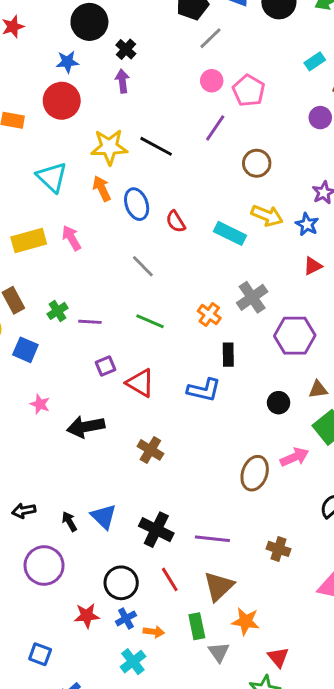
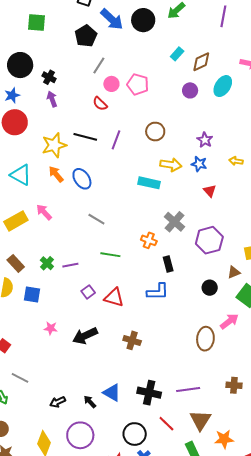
gray line: (211, 38) -> (99, 65), moved
purple line: (215, 128) -> (116, 140), moved
red semicircle: (176, 222) -> (100, 104), moved
red triangle: (313, 266) -> (210, 191), turned -32

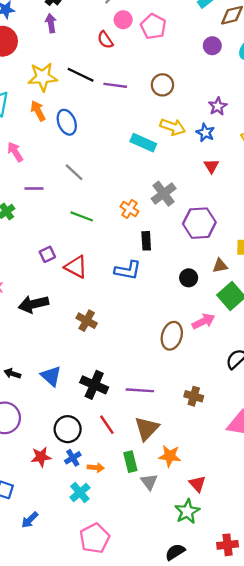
purple line: (116, 140) -> (115, 85), turned 66
purple line: (70, 265) -> (34, 188), moved
black arrow: (90, 402) -> (12, 374), moved, turned -40

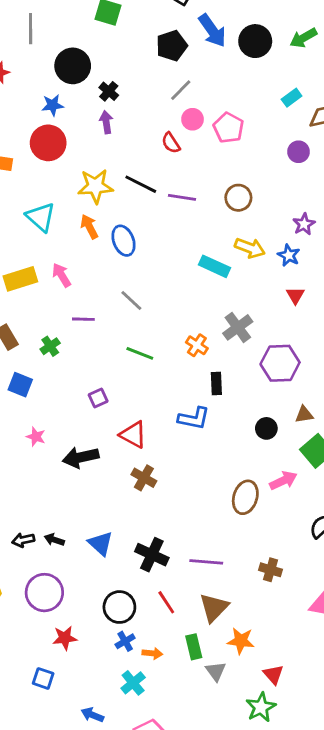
red triangle: (76, 267) -> (133, 435), moved
red star: (41, 457) -> (65, 638), moved
blue arrow: (30, 520) -> (92, 715), moved, turned 66

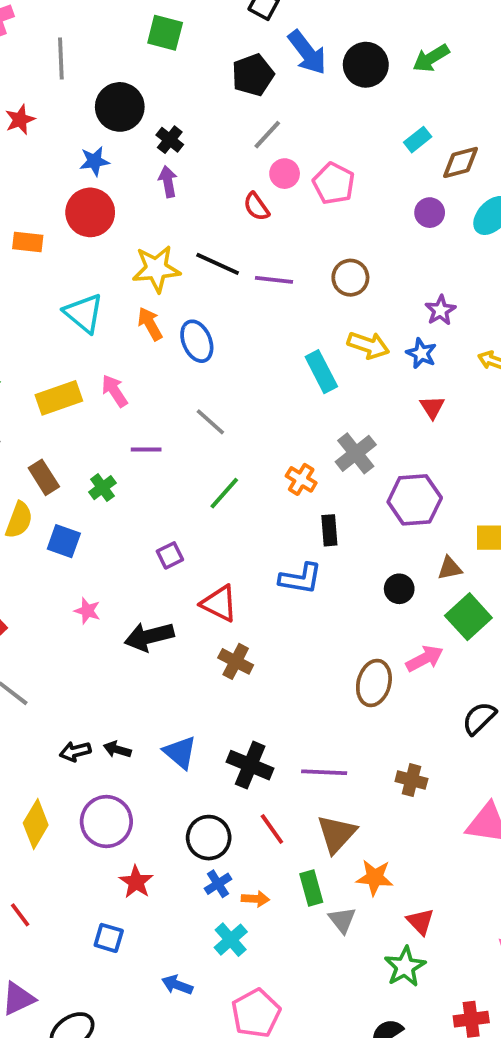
cyan rectangle: (215, 266) -> (321, 372), turned 40
green line: (140, 353) -> (224, 493), turned -68
red star: (65, 638) -> (136, 882), turned -30

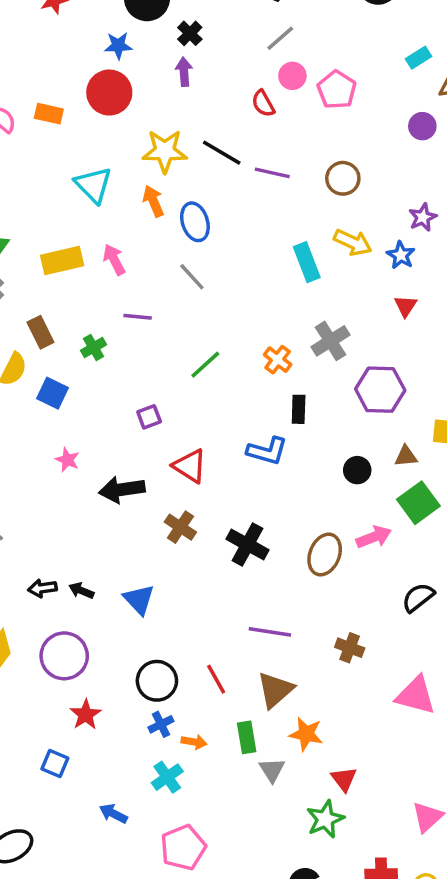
gray line: (210, 422) -> (192, 277), moved
brown cross: (236, 661) -> (180, 527), moved
black cross: (250, 765) -> (247, 544), moved

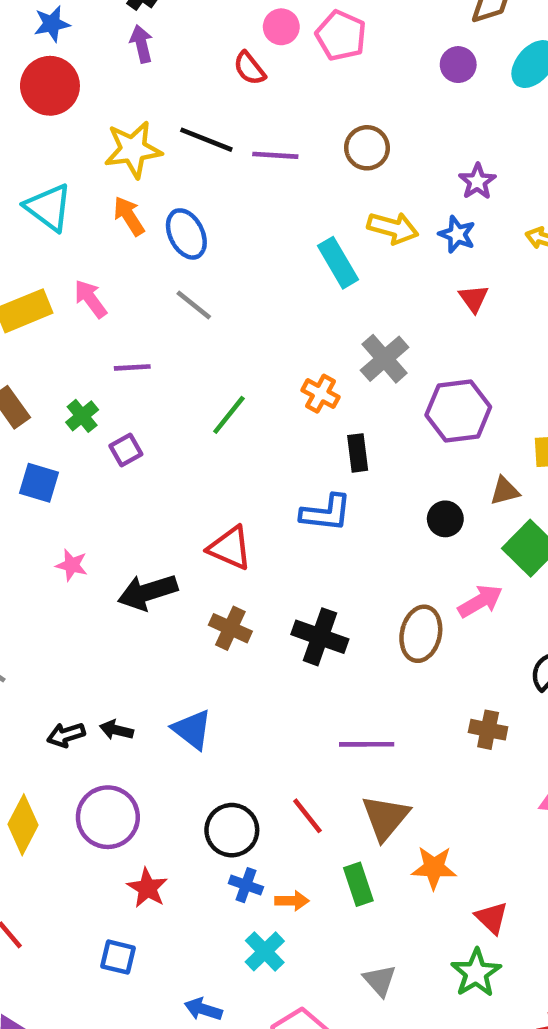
purple square: (149, 417) -> (126, 450), moved
brown cross: (350, 648) -> (488, 730), moved
blue cross: (161, 724) -> (246, 885), turned -35
gray triangle: (272, 770) -> (380, 980), moved

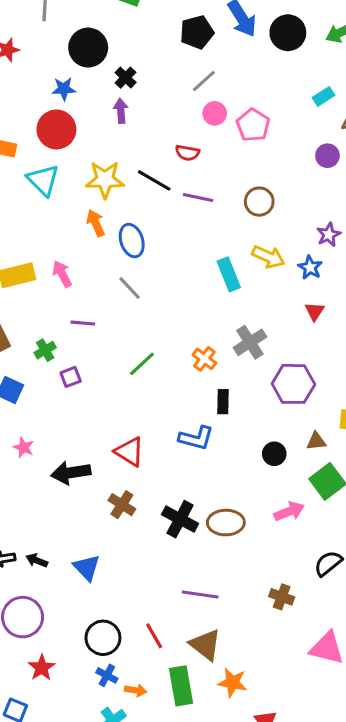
red semicircle: (249, 68) -> (187, 153), moved, turned -50
cyan triangle: (49, 207) -> (43, 180), moved
brown ellipse: (421, 634) -> (226, 523), moved, turned 68
brown triangle: (385, 818) -> (205, 645), turned -40
green rectangle: (358, 884) -> (181, 686), size x1.4

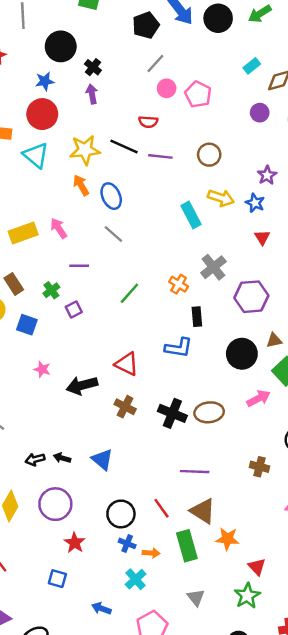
black circle: (274, 454) -> (242, 354), size x1.6

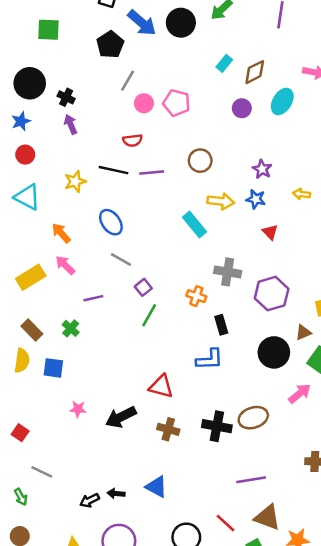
red circle: (42, 114) -> (25, 155), size x0.6
yellow star: (85, 150) -> (75, 182), size x0.7
orange arrow: (81, 185) -> (61, 233), moved
gray cross: (213, 267) -> (228, 272), turned -30
purple square: (74, 309) -> (143, 287), moved

